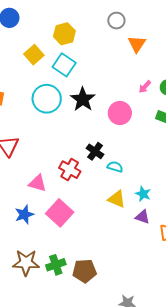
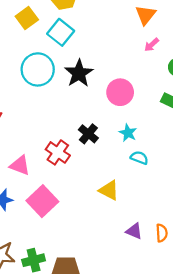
pink arrow: (145, 87) -> (152, 45), moved
cyan semicircle: (115, 167) -> (139, 158), moved
cyan star: (143, 194) -> (128, 133), moved
purple triangle: (142, 217) -> (134, 231), moved

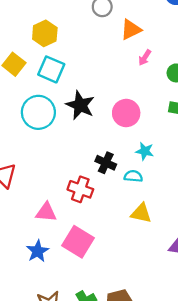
orange triangle: (146, 15) -> (131, 30), turned 40
cyan semicircle: (139, 158) -> (133, 176), moved

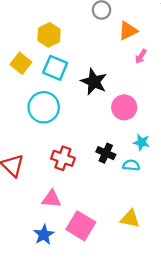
black star: (80, 105) -> (94, 82), moved
red cross: (80, 189) -> (63, 158), moved
yellow triangle: (141, 213) -> (130, 219), moved

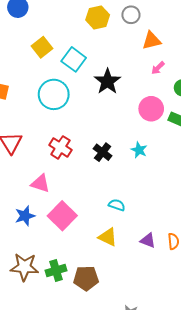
yellow hexagon: (49, 35) -> (98, 17), moved
pink circle: (124, 107) -> (151, 109), moved
cyan semicircle: (131, 165) -> (117, 205), moved
yellow triangle: (130, 219) -> (108, 237), moved

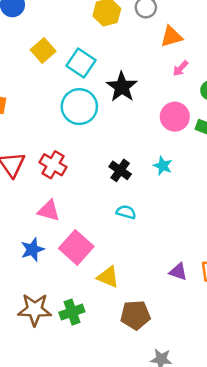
cyan circle: (54, 94) -> (79, 107), moved
red cross: (60, 147) -> (53, 165), moved
cyan semicircle: (117, 205) -> (126, 212), moved
yellow triangle: (108, 237) -> (108, 277), moved
brown pentagon: (86, 278) -> (135, 315), moved

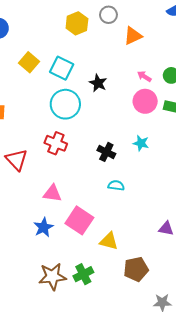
pink arrow: (181, 68) -> (144, 76), moved, turned 88
black star: (122, 87) -> (98, 83), size x0.7
red cross: (53, 165) -> (56, 143), moved

